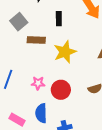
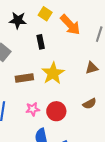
brown rectangle: (36, 40) -> (24, 78), moved

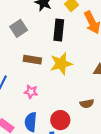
black rectangle: (41, 42) -> (59, 30), size x1.5
red circle: (56, 111) -> (60, 120), moved

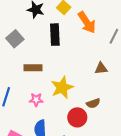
yellow star: (61, 64) -> (62, 88), moved
red circle: (60, 120) -> (77, 117), moved

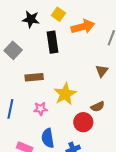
orange arrow: (87, 22) -> (83, 27), turned -65
brown triangle: (101, 68) -> (102, 71), turned -40

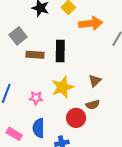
black rectangle: (52, 42) -> (60, 51), moved
brown triangle: (102, 71) -> (95, 81), moved
brown rectangle: (34, 77) -> (35, 55), moved

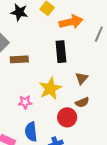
black rectangle: (60, 51) -> (61, 52), moved

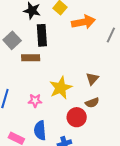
black rectangle: (61, 52) -> (42, 35), moved

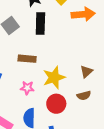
brown rectangle: (31, 58) -> (27, 59), moved
red circle: (77, 117) -> (56, 104), moved

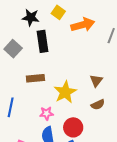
pink star: (27, 88) -> (46, 113), moved
red circle: (56, 104) -> (73, 127), moved

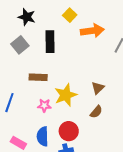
black star: (31, 17) -> (27, 17), moved
brown semicircle: (98, 105) -> (96, 112), turned -32
pink star: (46, 113) -> (44, 105), moved

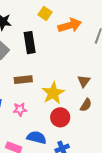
pink star: (44, 105) -> (20, 109), moved
red circle: (69, 131) -> (60, 117), moved
blue semicircle: (43, 136) -> (37, 137), turned 114

